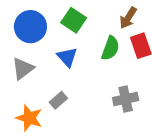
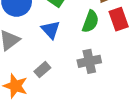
gray cross: (126, 99) -> (89, 61), moved

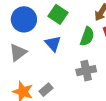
gray rectangle: (42, 70) -> (46, 90), moved

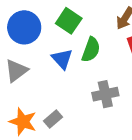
green semicircle: (87, 36) -> (91, 50), moved

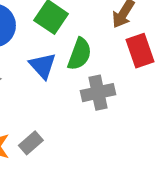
gray cross: (105, 94) -> (98, 93), moved

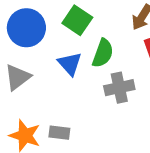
gray rectangle: (31, 143) -> (59, 133), turned 48

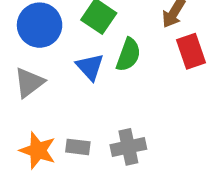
gray cross: (119, 88) -> (128, 147), moved

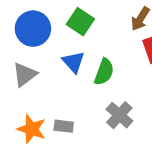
green semicircle: (128, 55) -> (104, 72), moved
gray cross: (128, 147) -> (119, 115), moved, turned -36

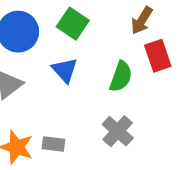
green semicircle: (104, 72) -> (121, 77), moved

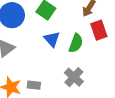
blue triangle: (65, 70) -> (52, 39), moved

